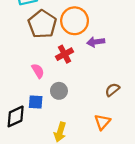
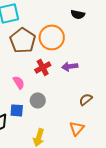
purple arrow: (96, 42) -> (70, 66), moved

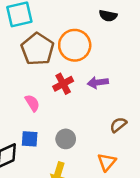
gray circle: (38, 100) -> (66, 139), moved

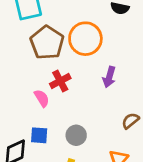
purple arrow: (98, 82) -> (109, 77), turned -66
red cross: (63, 84) -> (60, 81), moved

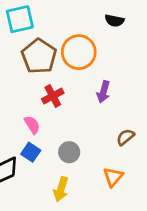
pink semicircle: (42, 98) -> (32, 125), moved
blue square: (39, 135) -> (31, 152), turned 30

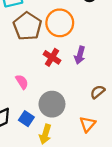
red cross: (53, 96) -> (52, 57), moved, turned -30
blue square: (31, 152) -> (26, 119), moved
gray circle: (69, 152) -> (52, 104), size x1.5

